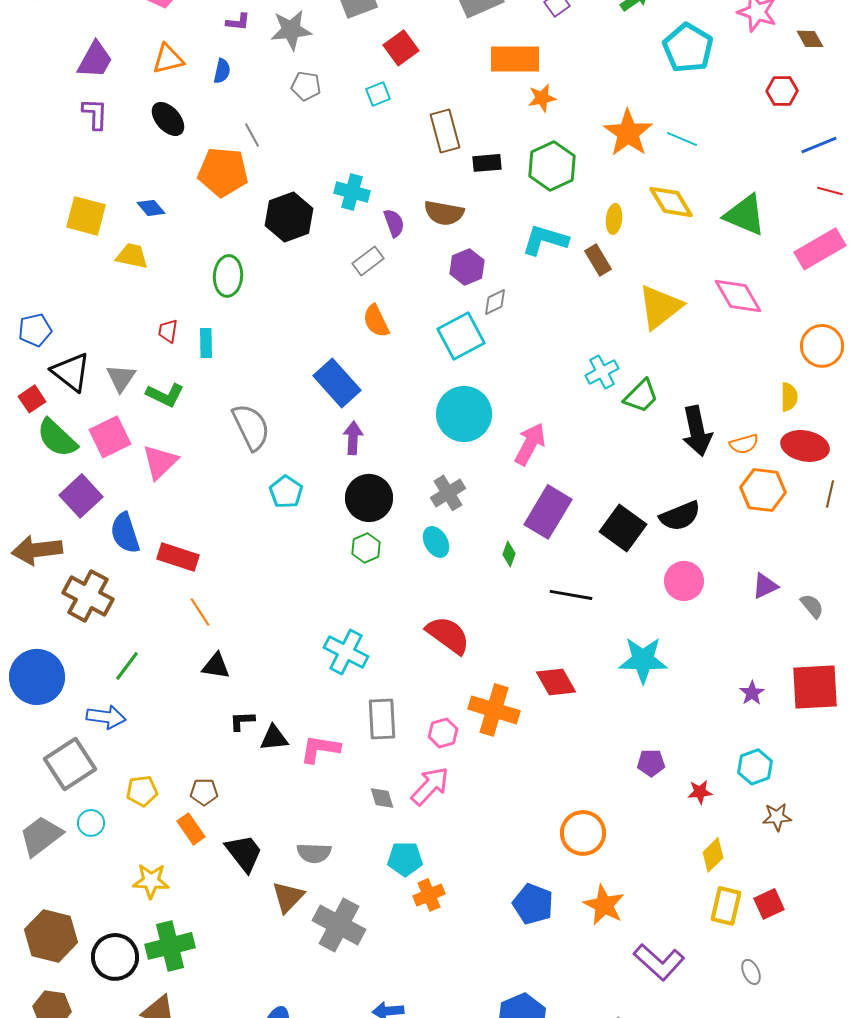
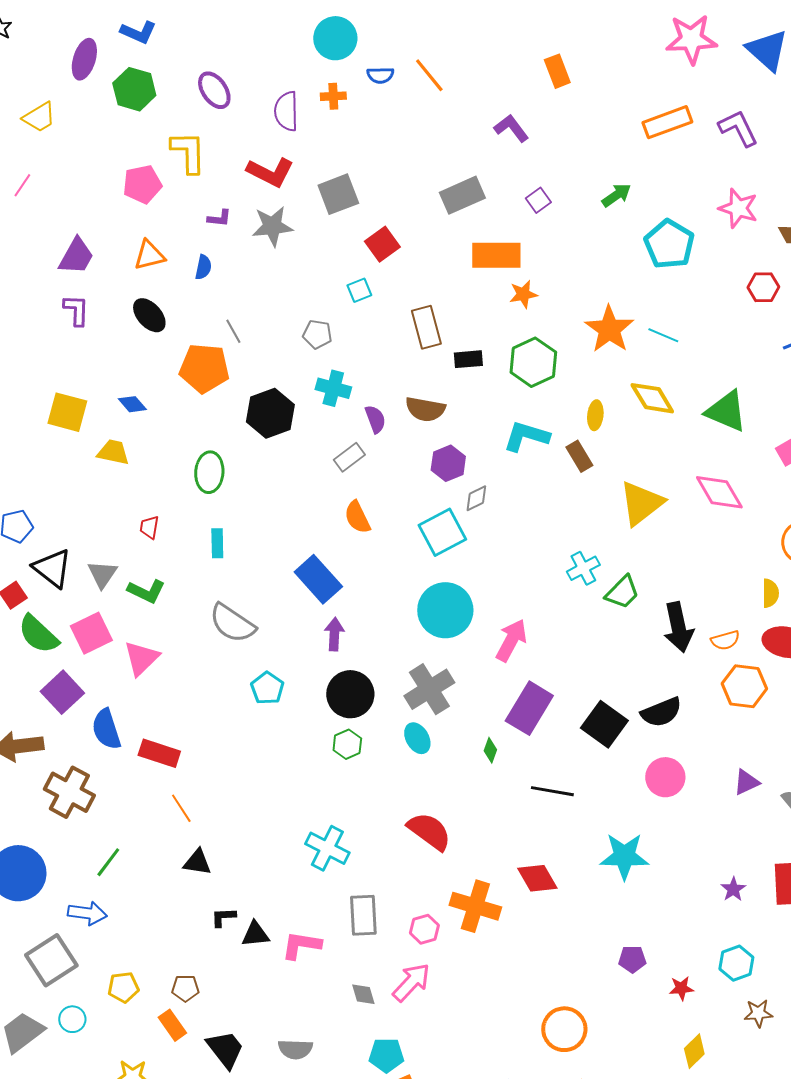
gray pentagon: (306, 86) -> (317, 334), moved
cyan rectangle: (206, 343) -> (217, 543), moved
gray semicircle: (251, 427) -> (232, 623), turned 150
gray cross: (448, 493) -> (429, 689), size x1.4

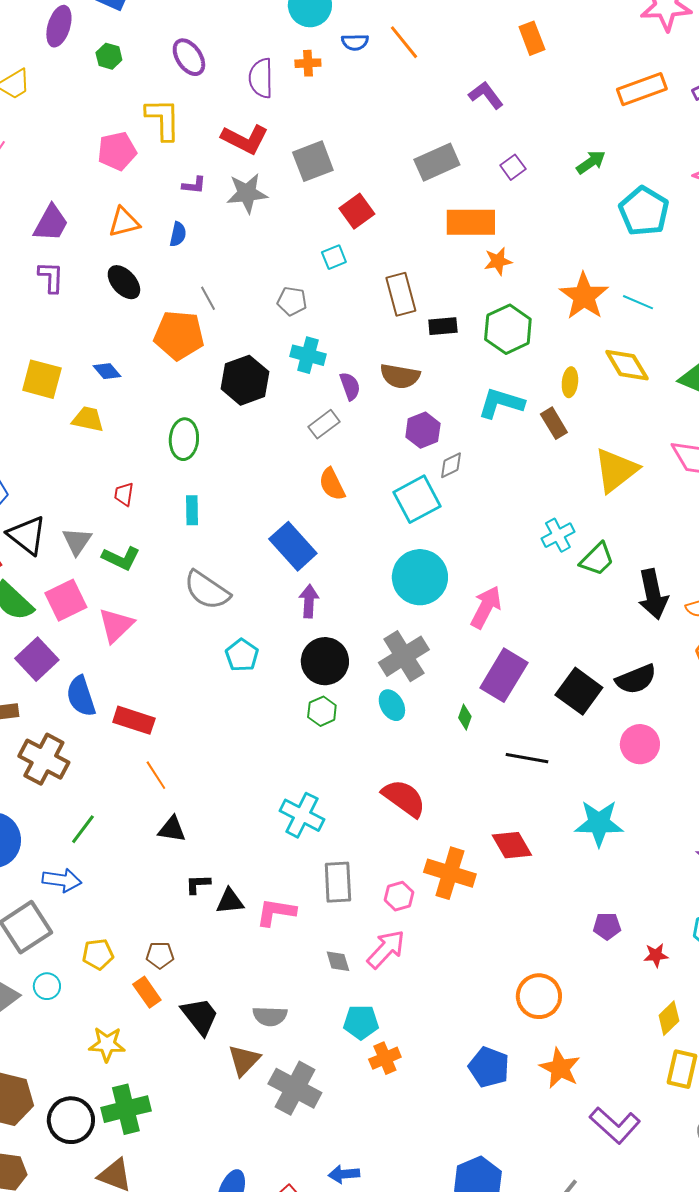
green hexagon: (134, 89) -> (109, 56), size x0.6

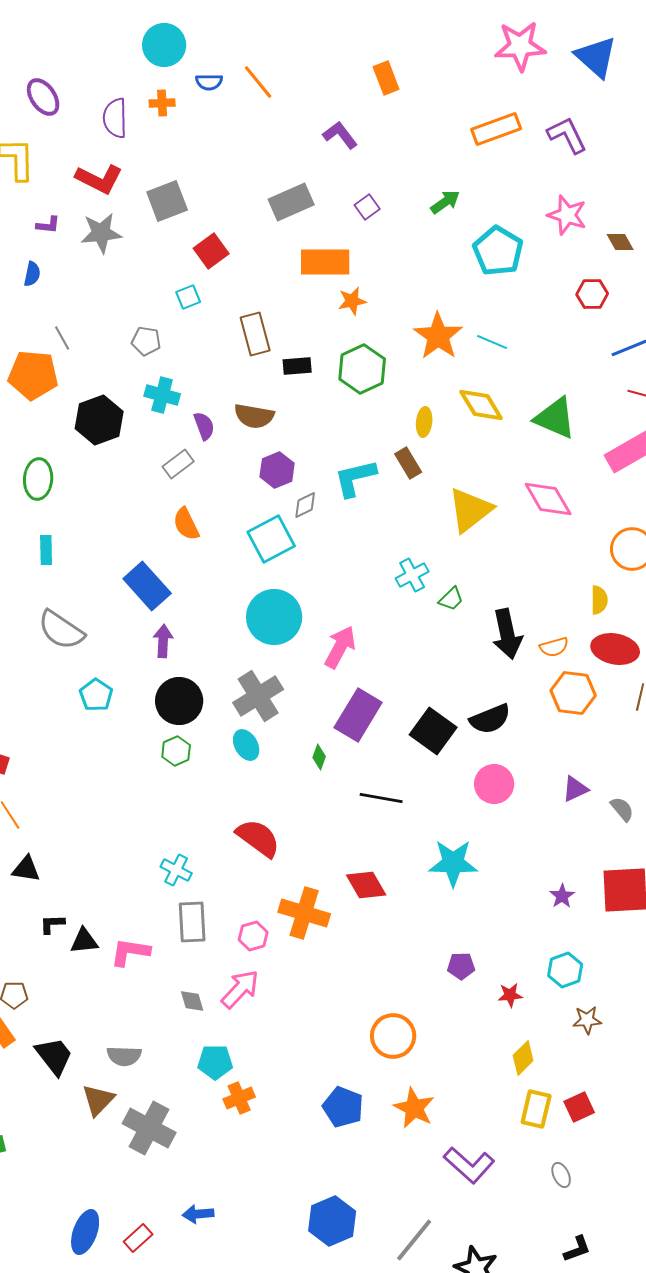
cyan L-shape: (501, 403) -> (355, 478), moved, turned -30
green trapezoid: (597, 559) -> (451, 599), size x0.7
cyan cross: (302, 815) -> (176, 870), moved, size x0.7

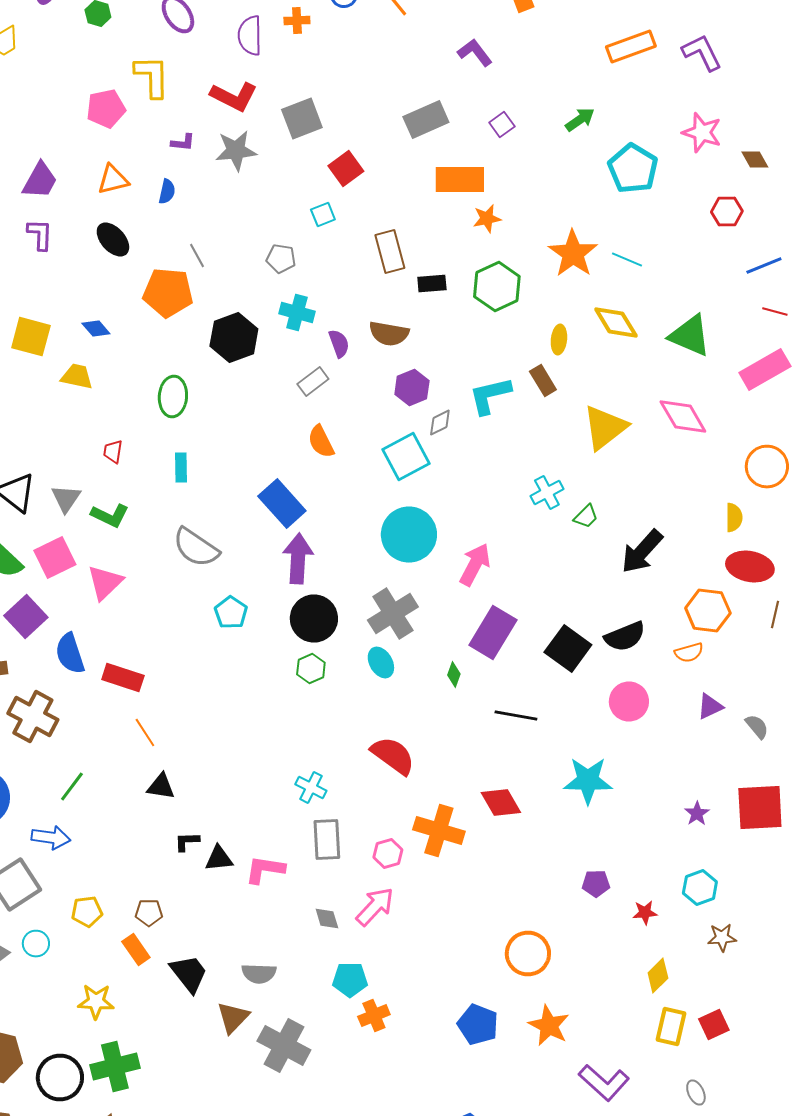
black arrow: (507, 634) -> (642, 552), turned 54
purple arrow: (163, 641) -> (298, 558), size x1.5
orange semicircle: (554, 647) -> (689, 652), moved

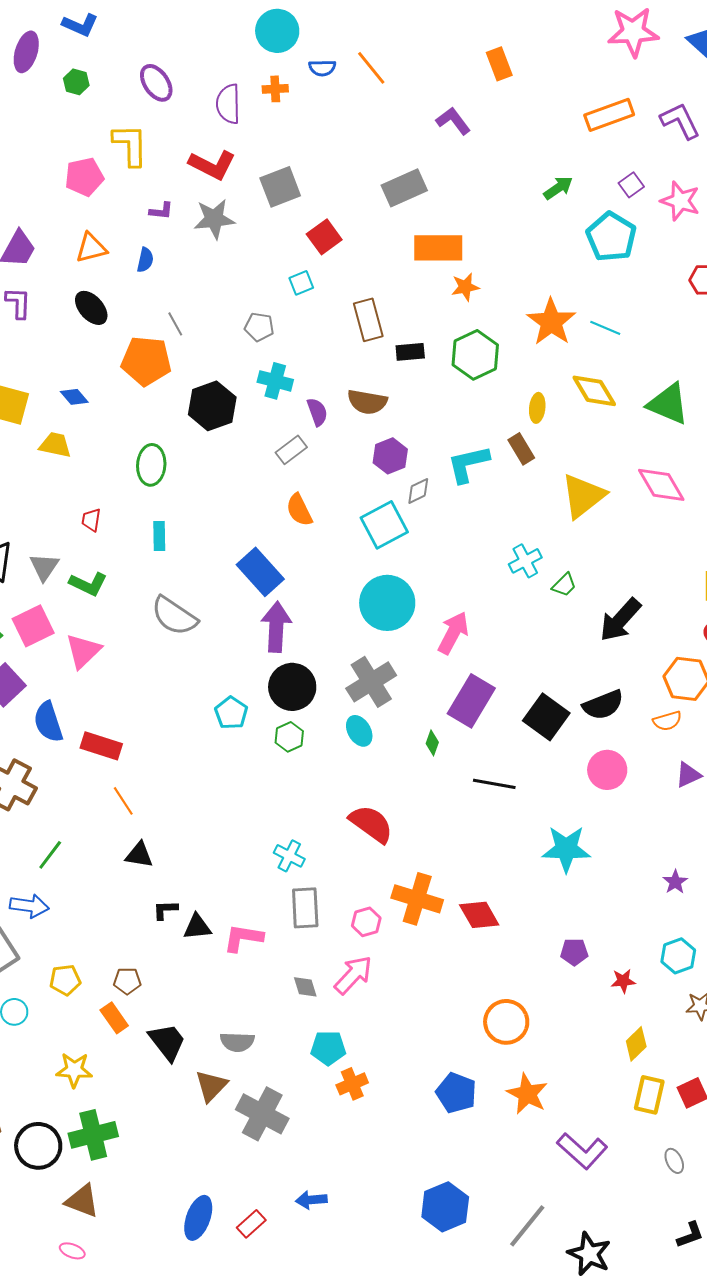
purple square: (502, 124) -> (631, 185), moved
cyan pentagon: (231, 612) -> (231, 713), moved
red diamond: (501, 802) -> (479, 915), moved

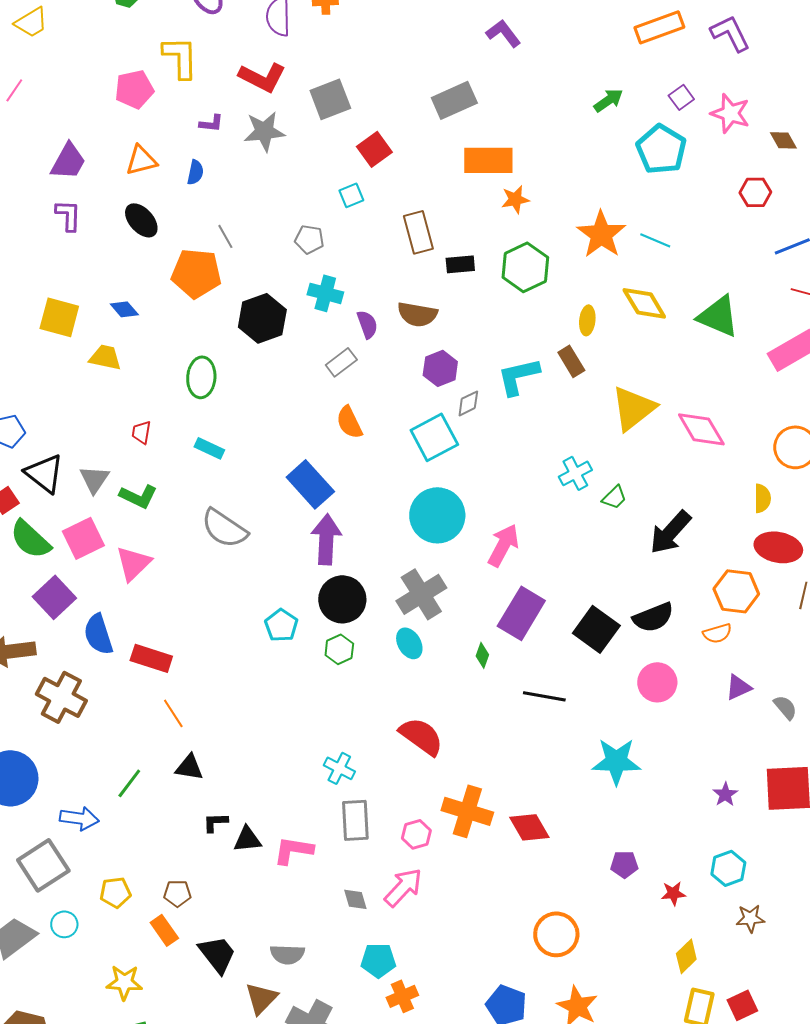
pink diamond: (661, 485) -> (701, 429), moved
cyan rectangle: (159, 536) -> (209, 448), turned -64
green line: (50, 855) -> (129, 783), moved

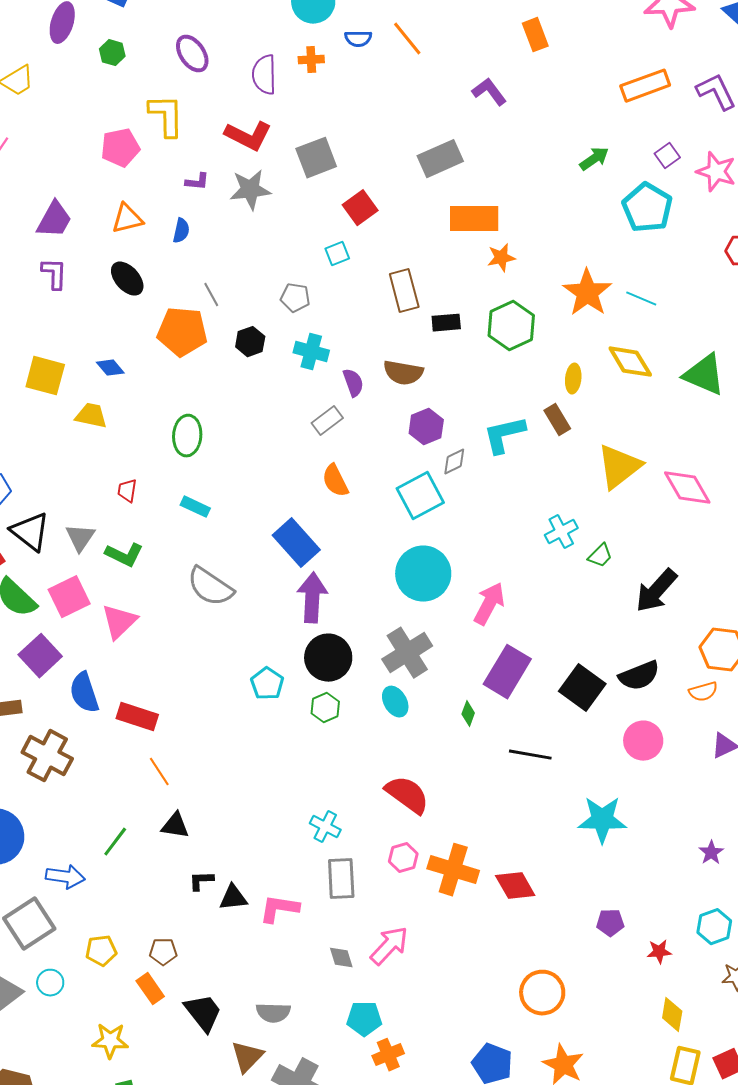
black hexagon: (262, 318) -> (250, 342), moved, size x0.6
pink hexagon: (416, 834) -> (403, 858), moved
yellow diamond: (686, 956) -> (672, 1015), turned -36

